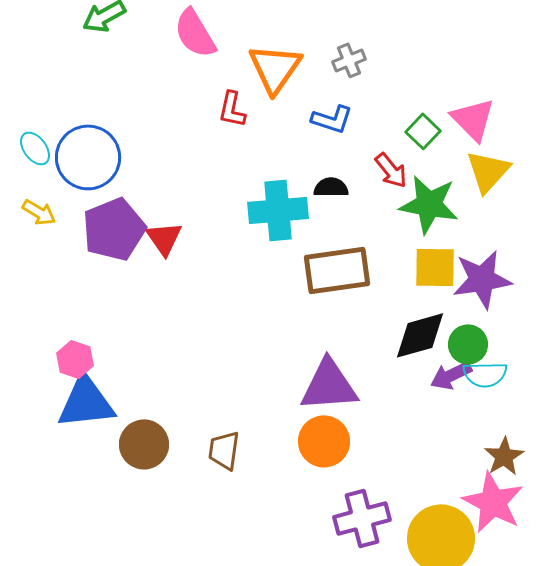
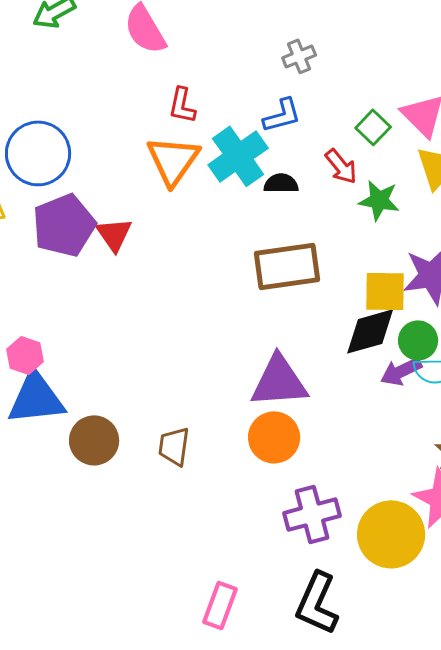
orange triangle: (275, 68) -> (173, 160), moved
blue L-shape: (332, 119) -> (282, 115), turned -33
green star: (429, 204) -> (379, 200), size x0.7
cyan cross: (278, 210) -> (238, 156), moved, turned -30
yellow square: (435, 267) -> (385, 291), moved

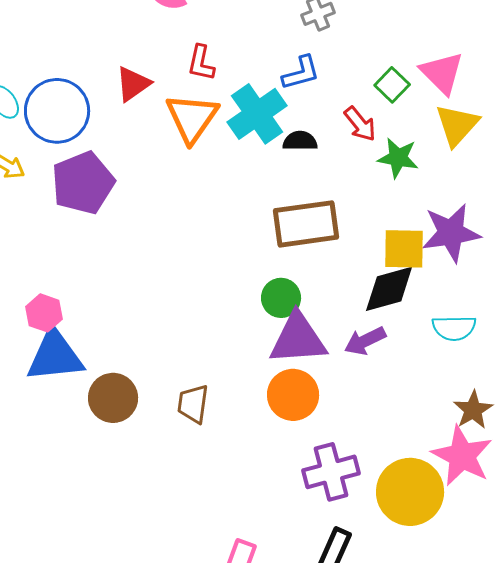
red triangle: (114, 234) -> (133, 84), moved, turned 30
green circle: (418, 340) -> (281, 298), moved
purple arrow: (401, 371) -> (365, 341), moved

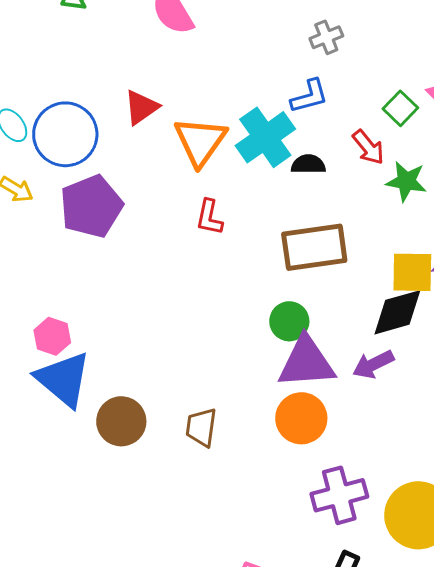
red L-shape: (201, 63) -> (209, 217), moved
blue triangle: (55, 356) -> (63, 379), turned 46

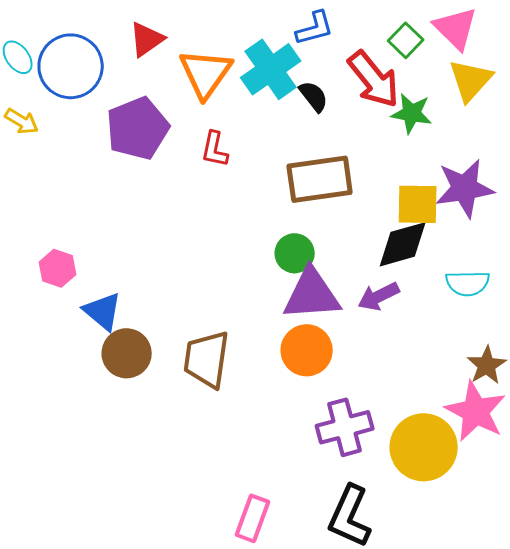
red arrow: (368, 147) -> (374, 79), size x1.6
black semicircle: (308, 164) -> (314, 96), turned 52
purple pentagon: (91, 206) -> (138, 128), moved
blue triangle: (63, 379) -> (103, 311), moved, size x0.7
brown trapezoid: (201, 427) -> (207, 359), size x1.5

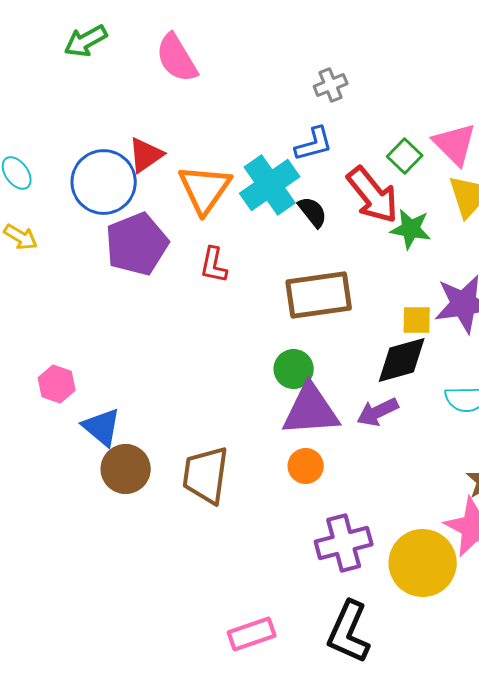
blue circle: (71, 66) -> (104, 182), moved
yellow square: (418, 204) -> (417, 320), size x0.7
orange circle: (307, 350) -> (306, 466), size x0.7
pink rectangle: (253, 518) -> (252, 634), turned 51

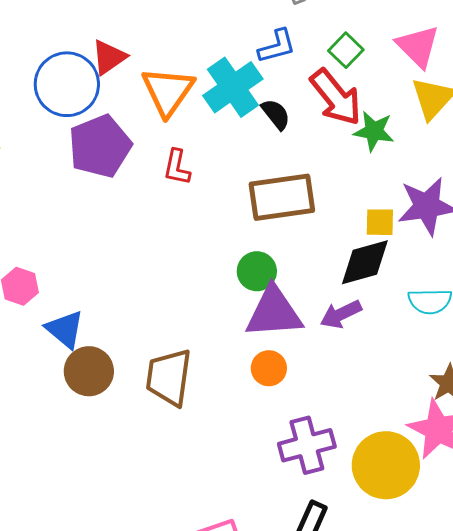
green square: (405, 156) -> (346, 50), moved

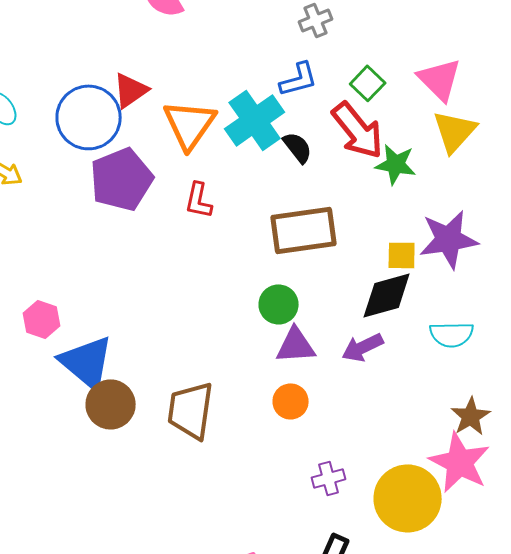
purple triangle: (274, 312) -> (296, 345), size x0.7
blue triangle: (65, 329) -> (87, 362), size x1.4
purple cross: (307, 445) -> (329, 478), size x0.6

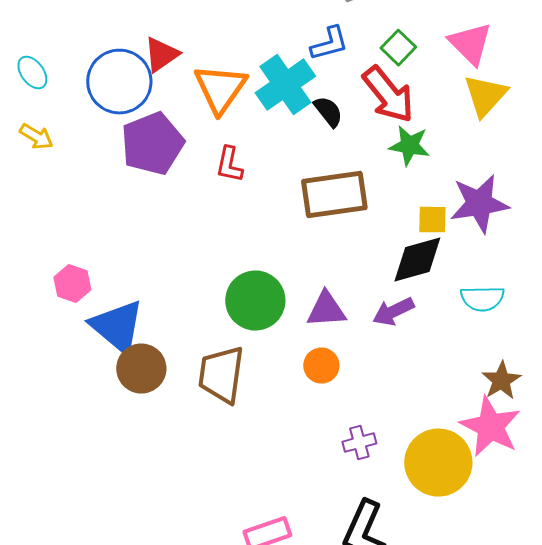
green star: (396, 164) -> (409, 146), moved
green circle: (279, 304) -> (255, 301), moved, size x1.5

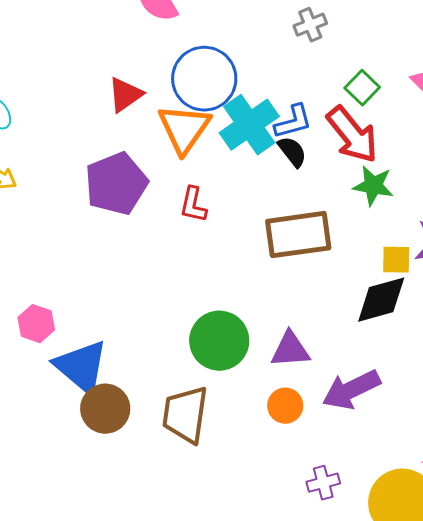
blue L-shape: (329, 44) -> (293, 122), moved
blue circle: (119, 82) -> (204, 79), moved
purple arrow: (393, 312) -> (351, 390), moved, size x1.4

